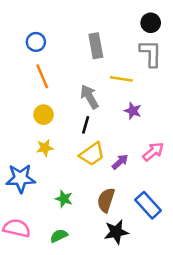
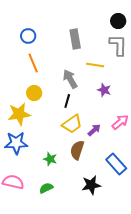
yellow star: (45, 148) -> (19, 114), moved, size x1.6
brown semicircle: (106, 200) -> (77, 150), moved

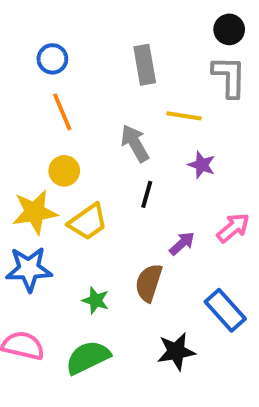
black line: (67, 101) -> (147, 194), moved
yellow trapezoid: (72, 124) -> (88, 222), moved
green semicircle: (46, 188) -> (88, 357), size x1.6

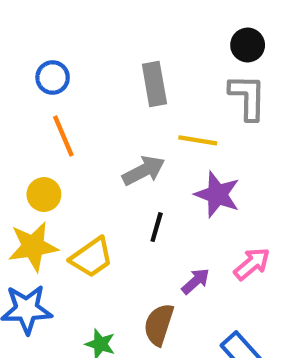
gray arrow: (135, 143) -> (144, 171), turned 93
purple star: (202, 165) -> (217, 195), size x1.5
yellow circle: (64, 171) -> (44, 195), moved

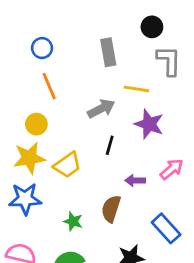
black circle: (248, 45) -> (152, 27), moved
purple arrow: (196, 281) -> (135, 180), turned -138

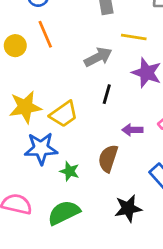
yellow circle: (36, 124) -> (15, 46), moved
blue star: (25, 199) -> (41, 148), moved

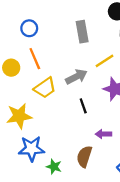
yellow line: (134, 37) -> (105, 61), turned -42
black line: (107, 94) -> (83, 106), turned -35
yellow trapezoid: (64, 114) -> (45, 88), moved

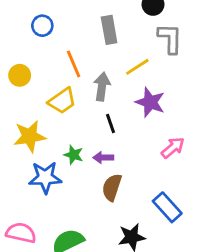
orange line: (35, 59) -> (74, 64), moved
gray arrow: (76, 77) -> (102, 87), turned -55
purple arrow: (103, 134) -> (103, 158), moved
green star: (54, 167) -> (74, 155), moved

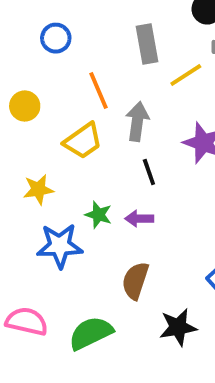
yellow line: (137, 67) -> (186, 75), moved
yellow star: (30, 136) -> (38, 189), size x0.7
brown semicircle: (112, 187) -> (135, 281), moved

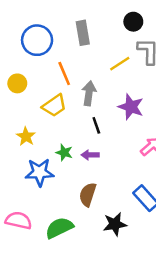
blue circle: (56, 38) -> (37, 40), size x1.6
gray rectangle: (147, 44) -> (83, 33), moved
yellow star: (38, 189) -> (26, 136), turned -30

